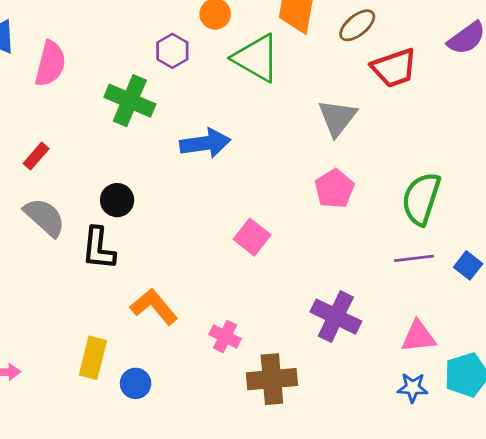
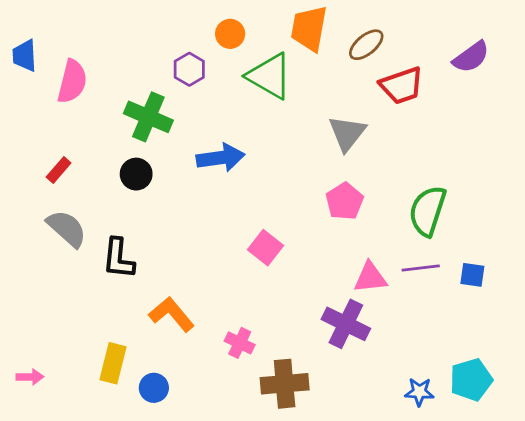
black circle: (117, 200) -> (136, 174), moved
blue square: (468, 265) -> (472, 275), turned -30
pink triangle: (418, 336) -> (370, 278), moved

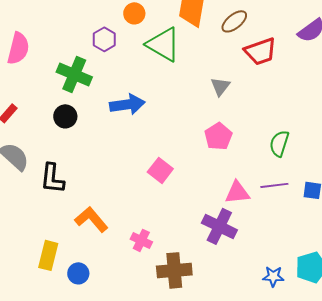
gray triangle: (347, 133) -> (220, 86), size x0.7
green semicircle: (428, 211) -> (279, 143), size x0.7

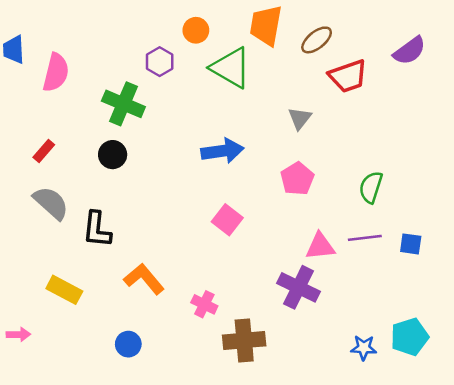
blue arrow: (127, 104) -> (222, 151), moved
yellow rectangle: (48, 255) -> (64, 290), moved, turned -76

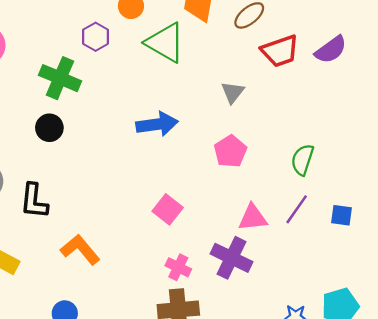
purple semicircle: (410, 51) -> (331, 50), moved
pink square: (227, 220) -> (168, 209), moved
purple line: (365, 238) -> (297, 209), turned -48
pink cross: (204, 304) -> (178, 267), moved

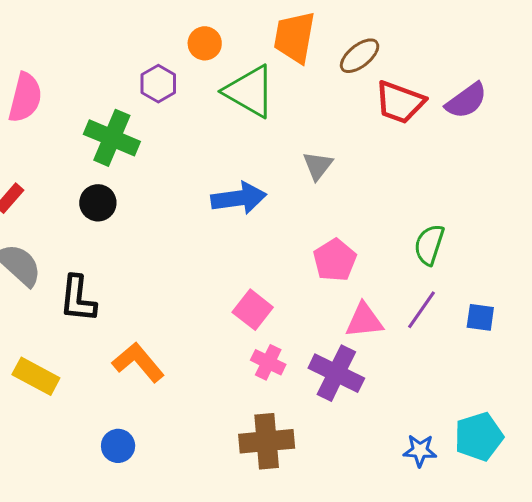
red trapezoid: (280, 51) -> (400, 102), turned 39
gray triangle: (233, 92) -> (318, 166), moved
pink pentagon: (230, 151) -> (335, 260), moved
pink cross: (178, 267) -> (268, 362), moved

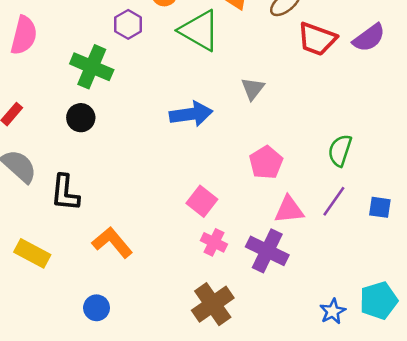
brown cross: (267, 441) -> (213, 304), turned -30
blue star: (420, 451) -> (333, 311), turned -30

